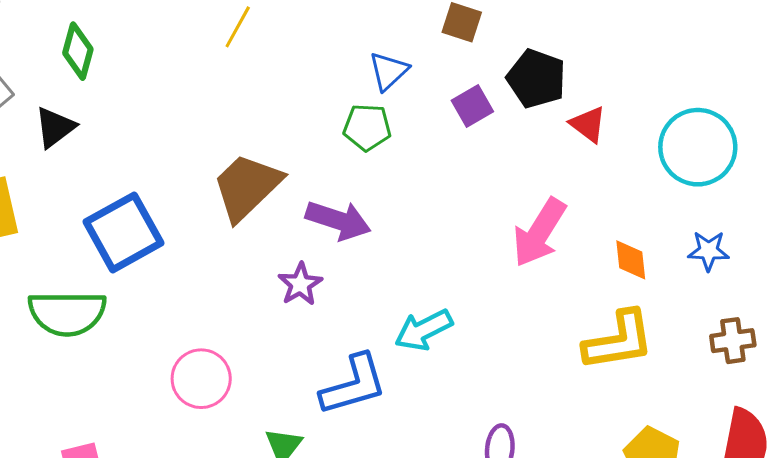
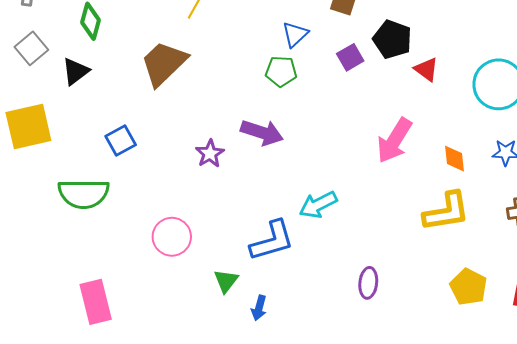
brown trapezoid: (247, 187) -> (164, 63), moved
blue square: (123, 232) -> (121, 141), size x0.6
purple star: (300, 284) -> (210, 154), moved

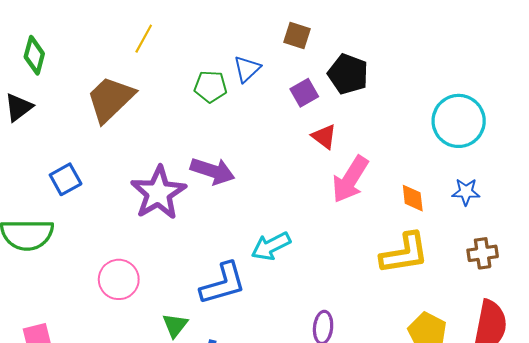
red triangle: (426, 69) -> (324, 137), moved
green pentagon: (281, 71) -> (210, 87), moved
purple star: (210, 154) -> (158, 193), size x1.8

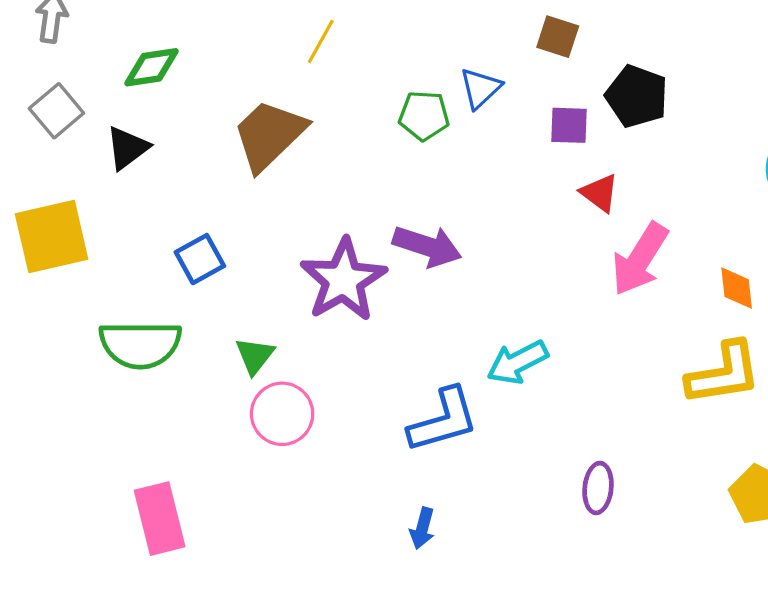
green diamond: (34, 55) -> (152, 67), turned 66
purple square: (304, 93) -> (569, 125), turned 32
green triangle: (175, 325) -> (255, 356), moved

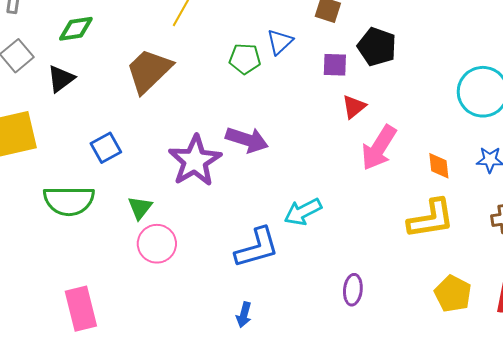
red triangle: (600, 193) -> (354, 107), turned 44

